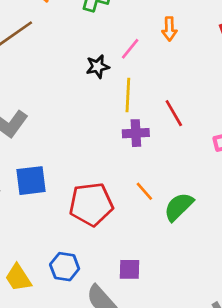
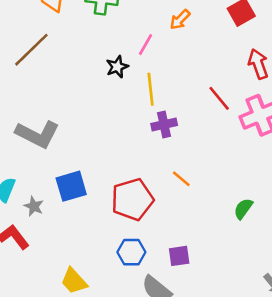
orange arrow: (169, 29) -> (180, 20), turned 55
red line: (174, 113) -> (219, 98), moved
green semicircle: (179, 207) -> (243, 209), moved, size x0.7
blue hexagon: (65, 267) -> (131, 252), moved

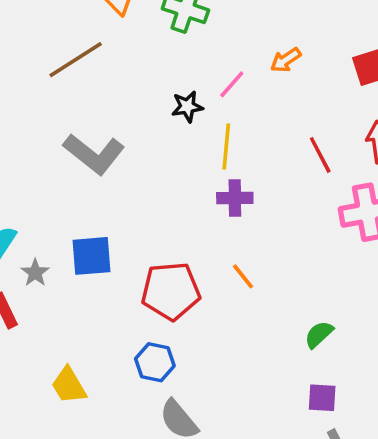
red line: (219, 98) -> (320, 155), moved
gray L-shape: (37, 134) -> (94, 154), moved
purple square: (179, 256) -> (322, 398), moved

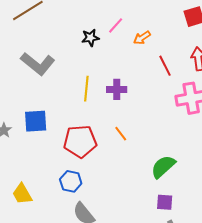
orange arrow: (286, 60) -> (142, 38), moved
yellow line: (226, 146) -> (86, 89), moved
green semicircle: (319, 334) -> (163, 167), size x1.5

